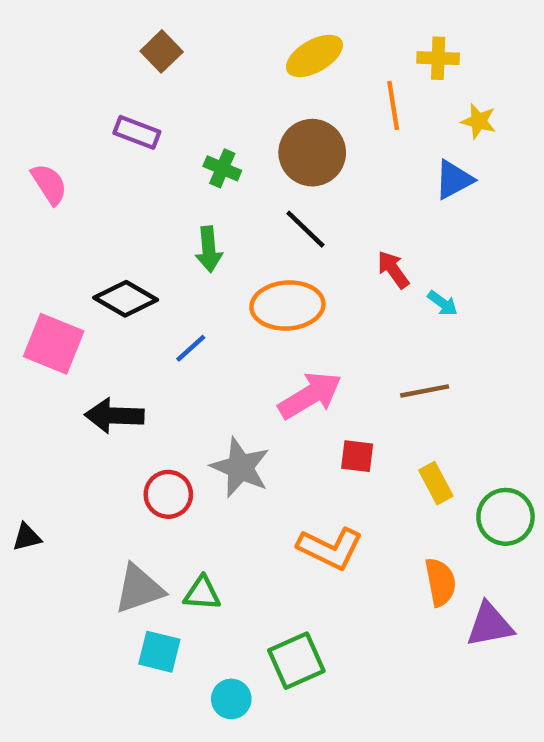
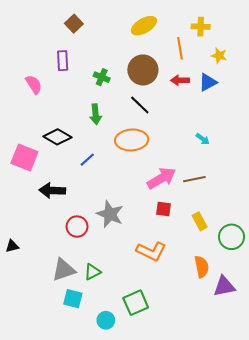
purple rectangle: (137, 132) -> (63, 61), turned 66
pink semicircle: (49, 184) -> (34, 84), moved
red arrow: (393, 270) -> (180, 80), moved, turned -54
pink arrow: (310, 395) -> (161, 178), moved
green triangle: (202, 593) -> (92, 272), turned -30

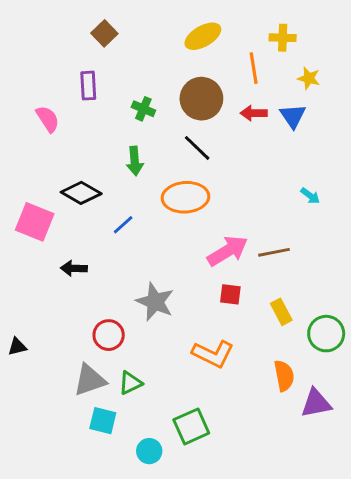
blue triangle: (208, 82) -> (293, 116), turned -36
cyan arrow: (203, 139) -> (310, 196), moved
black arrow: (52, 190) -> (74, 268), size x0.7
red circle: (77, 227) -> (109, 335), moved

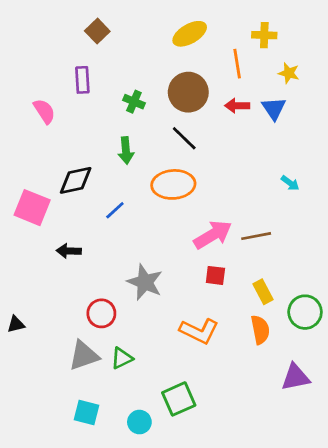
black diamond: (81, 193) -> (76, 180), turned -42
orange semicircle: (284, 376) -> (260, 330), moved
cyan square: (103, 421) -> (86, 413), moved

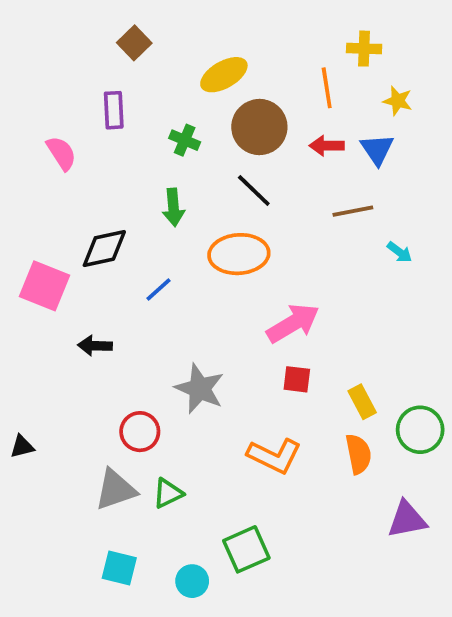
yellow ellipse: (190, 34) -> (224, 75), moved
brown line: (256, 236) -> (353, 211), moved

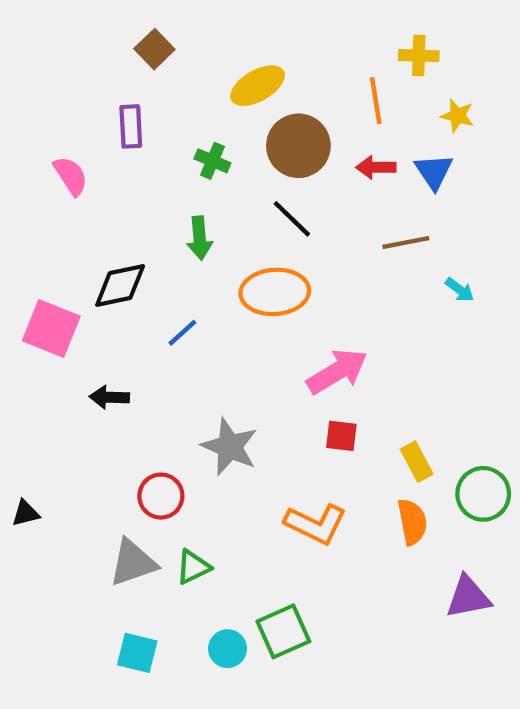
cyan circle: (192, 581) -> (228, 649), moved

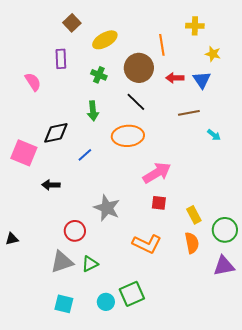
yellow ellipse: (258, 86) -> (105, 40), moved
orange line: (376, 101) -> (162, 45), moved
purple triangle: (468, 597) -> (224, 266), moved

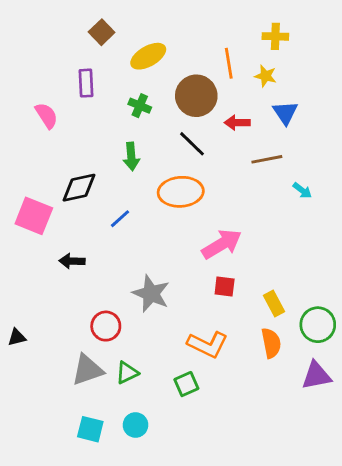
yellow star: (213, 54) -> (266, 76), moved
red arrow: (175, 78) -> (237, 123), moved
green square: (132, 294) -> (186, 384), moved, size x0.7
cyan circle: (106, 302) -> (136, 425), moved

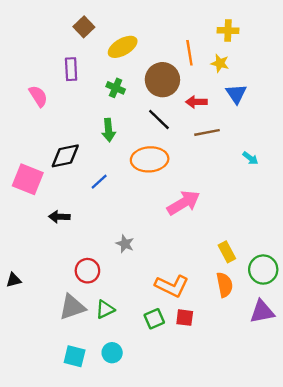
brown line: (267, 159) -> (207, 132), moved
red square: (225, 287) -> (185, 318), moved
gray star: (151, 294) -> (125, 244), size x0.6

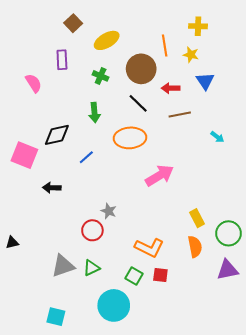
red circle: (87, 271) -> (92, 230), moved
green square: (154, 319) -> (134, 276), turned -36
cyan circle: (112, 353) -> (114, 305), moved, size x1.8
cyan square: (75, 356) -> (56, 317), moved

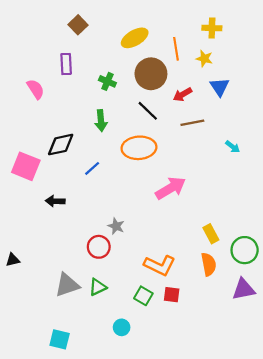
yellow ellipse: (107, 40) -> (135, 38), moved
red arrow: (171, 88) -> (183, 94), turned -30
cyan circle: (114, 305) -> (122, 327), size x0.5

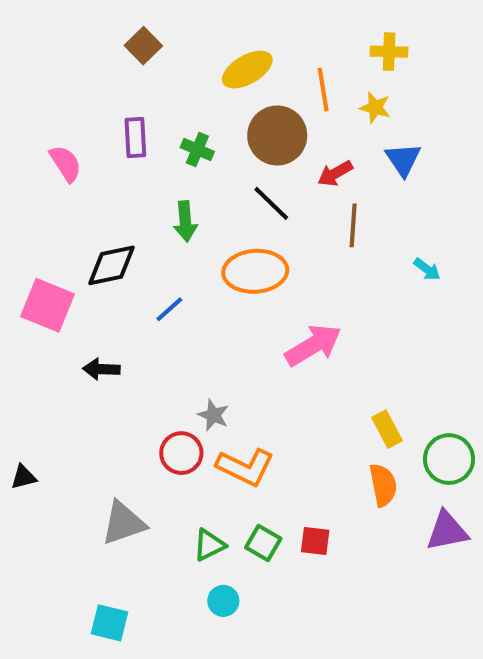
purple rectangle: (66, 64) -> (135, 137), moved
brown line: (192, 123) -> (353, 225), turned -75
orange L-shape: (160, 265) -> (245, 467), moved
green triangle: (98, 287) -> (209, 545), moved

